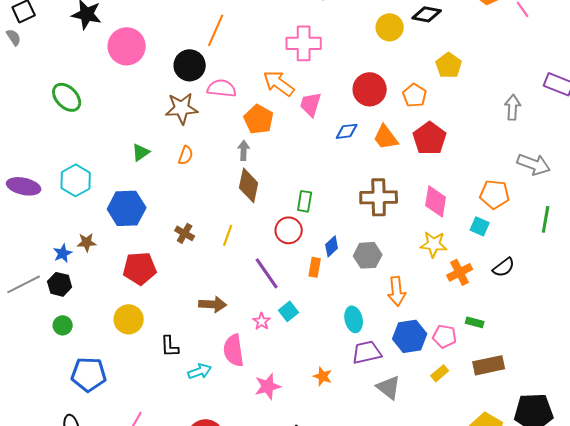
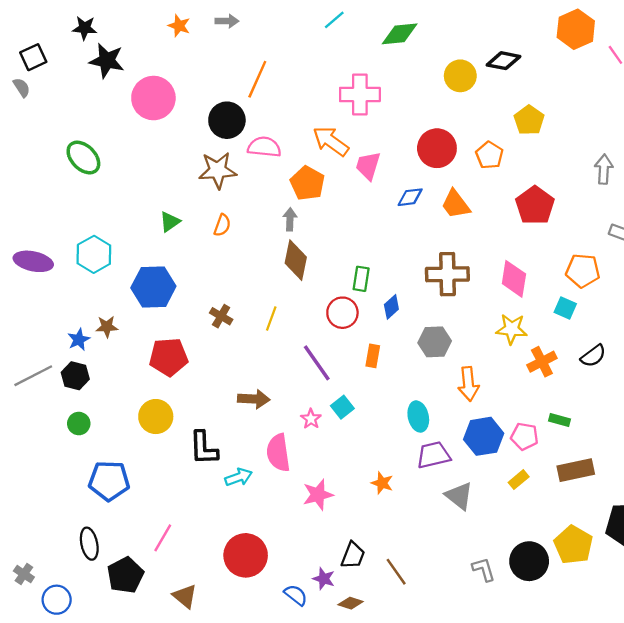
red pentagon: (430, 138) -> (535, 205), moved
blue diamond: (332, 246) -> (391, 307), moved
black L-shape: (170, 346) -> (204, 448), size x1.4

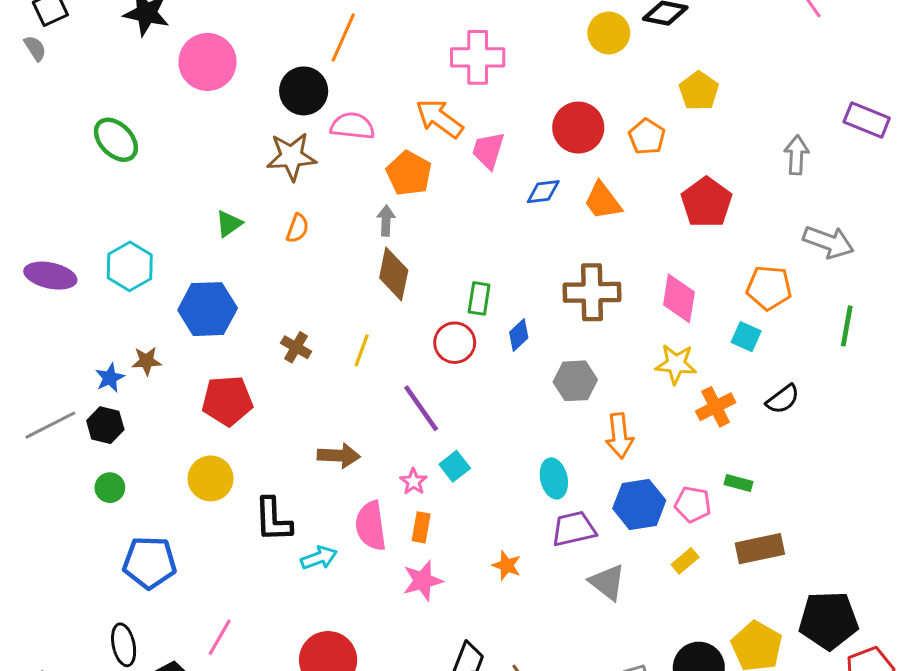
orange rectangle: (373, 356) -> (421, 527), moved

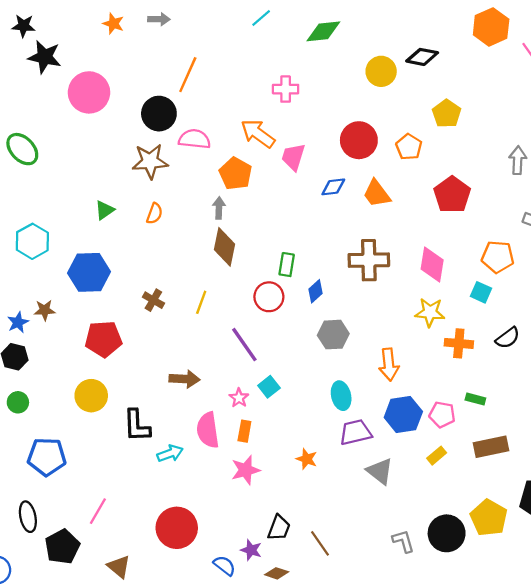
pink cross: (478, 57) -> (286, 89), size x0.7
gray hexagon: (575, 381) -> (333, 335), moved
orange cross: (716, 407) -> (459, 343), turned 32

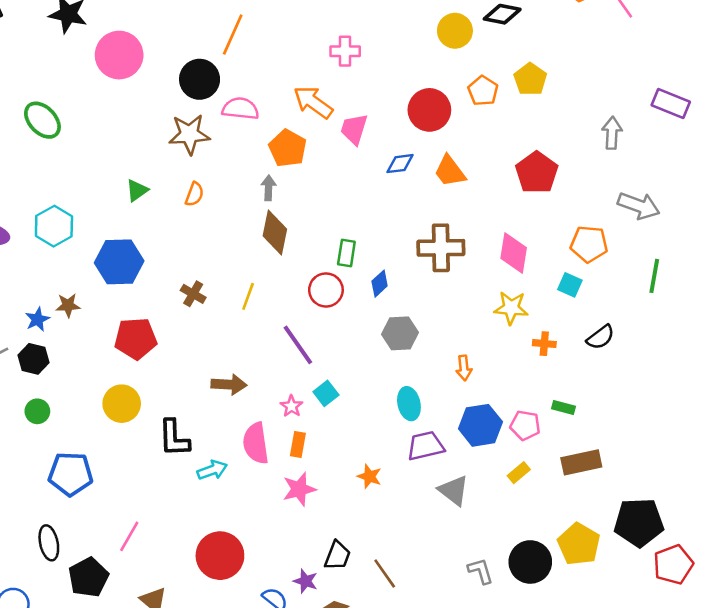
orange pentagon: (409, 147) -> (483, 91), moved
orange cross: (459, 343) -> (544, 344), size x0.7
orange arrow: (389, 365) -> (464, 368), size x0.7

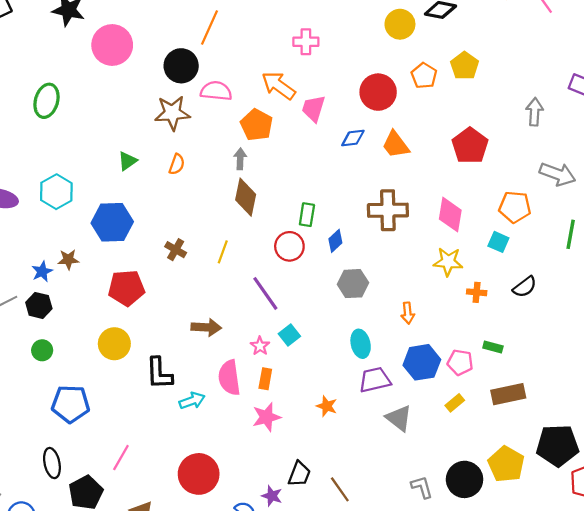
green ellipse: (42, 120) -> (47, 101), turned 60

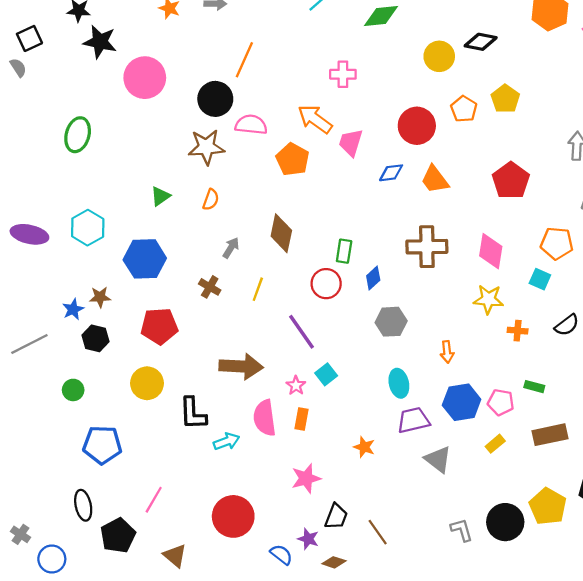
gray arrow: (240, 159) -> (231, 248), moved, turned 30
black hexagon: (39, 305) -> (96, 338), moved
brown arrow: (206, 327) -> (241, 366), size x1.4
pink star: (266, 417) -> (306, 478), moved

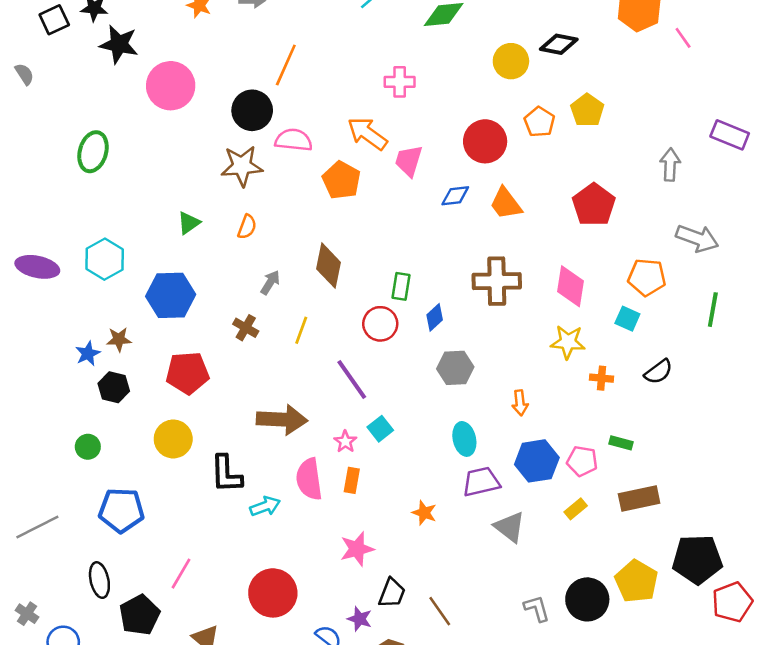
black square: (29, 38) -> (54, 20), moved
gray line: (29, 344) -> (37, 527), moved

